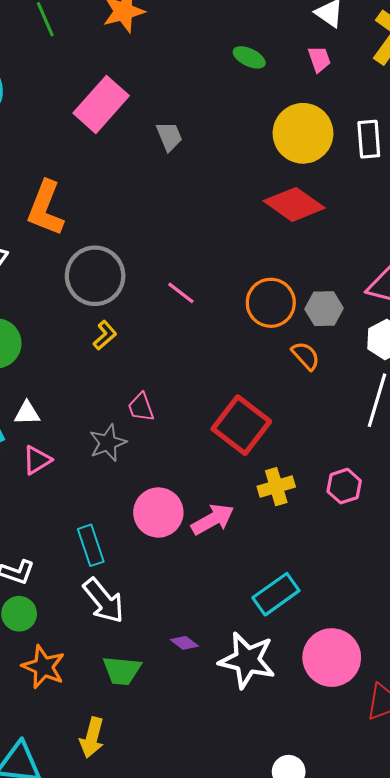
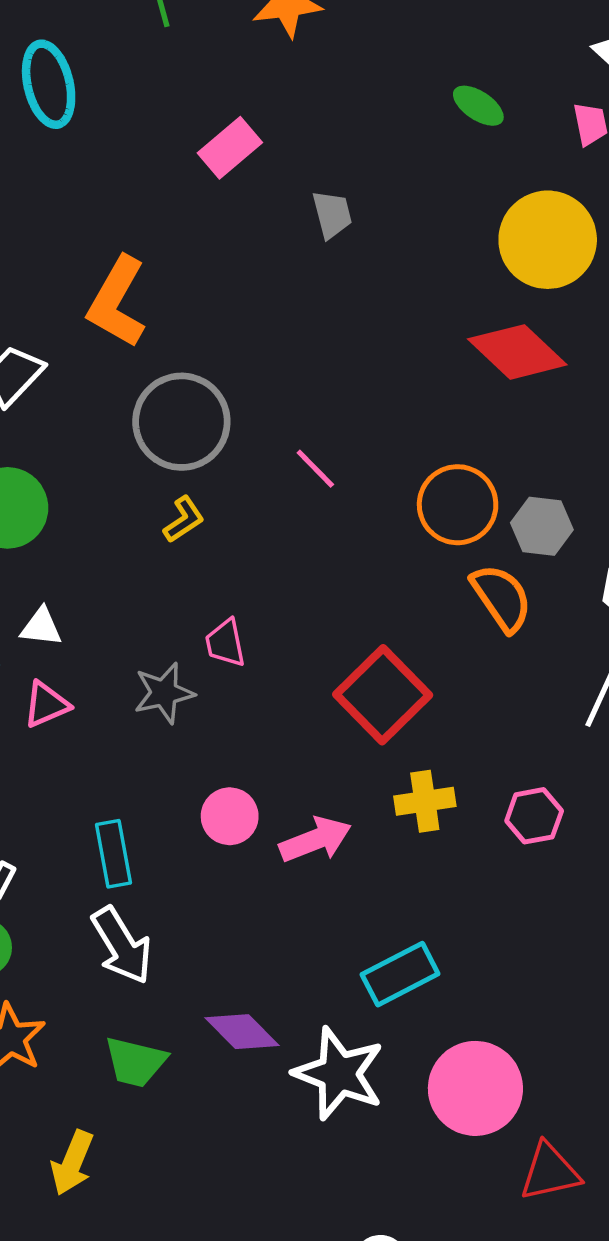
pink rectangle: (101, 104) -> (230, 148), size x0.7
orange semicircle: (306, 356) -> (502, 598), size x1.4
pink circle: (158, 512) -> (230, 816), size x0.7
purple diamond: (184, 643) -> (242, 1032), size x1.6

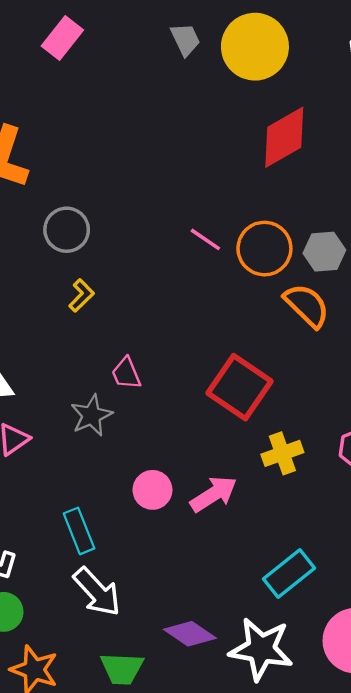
gray trapezoid: (332, 214) -> (185, 39), moved
yellow circle: (548, 240) -> (255, 47), moved
red diamond: (517, 352) -> (284, 137), turned -62
gray circle: (181, 422) -> (67, 230), size x0.7
pink line: (315, 469) -> (205, 239), moved

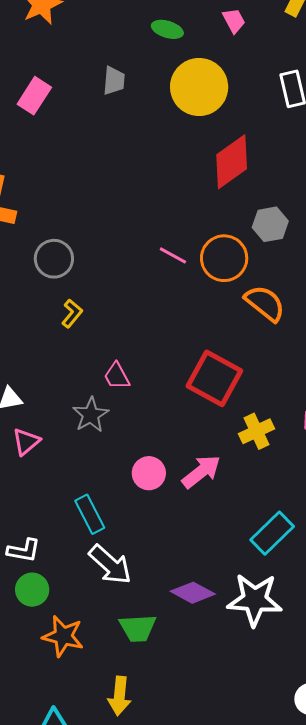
gray trapezoid: (185, 39) -> (114, 81), moved, turned 36
gray hexagon: (324, 252) -> (270, 224), moved

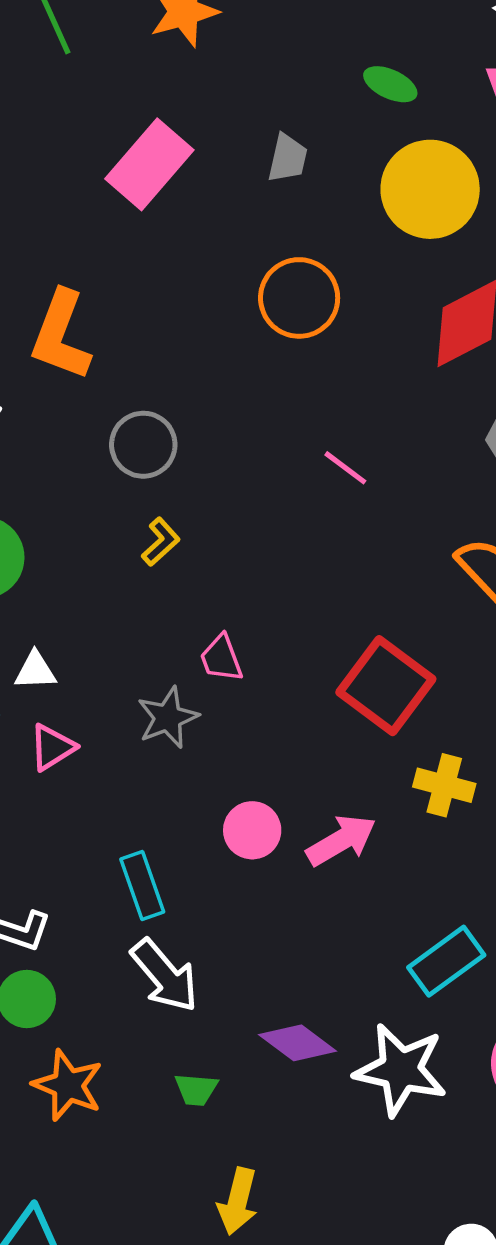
pink rectangle: (34, 96) -> (149, 164), size x1.4
orange circle: (224, 258) -> (299, 298), moved
yellow cross: (256, 431) -> (444, 785), turned 32
green trapezoid: (138, 628) -> (196, 1089), size x0.7
yellow arrow: (119, 696) -> (238, 1201), moved

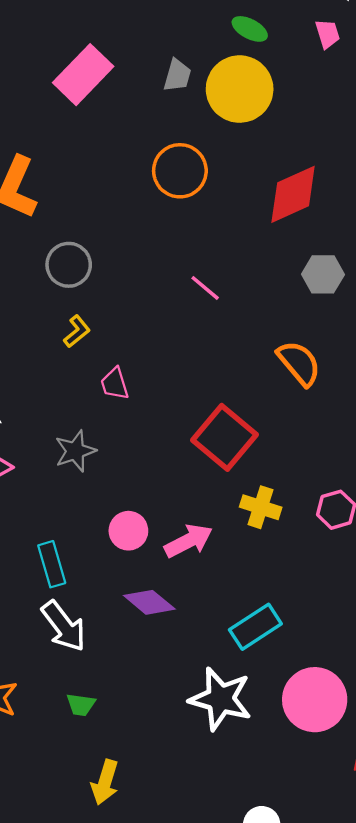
yellow circle: (430, 189) -> (240, 89), moved
pink trapezoid: (221, 658) -> (115, 384), moved
purple diamond: (298, 1043) -> (149, 602), moved

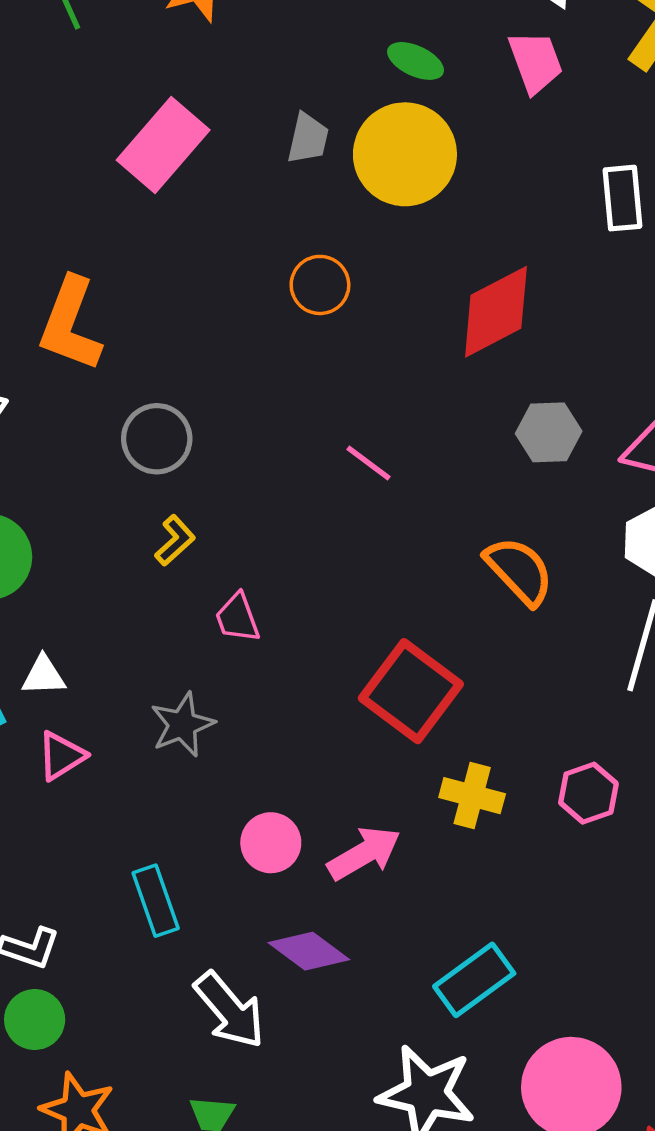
pink trapezoid: (327, 34) -> (536, 62), size x1.4
orange circle: (180, 171) -> (320, 285), size x0.7
white arrow: (64, 626) -> (230, 1010), moved

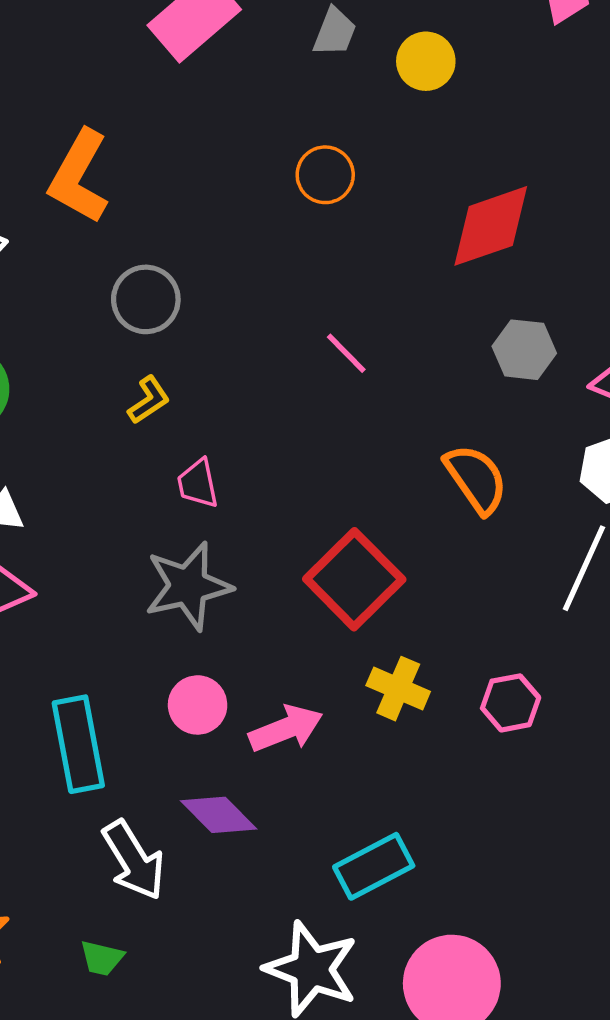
yellow circle: (405, 154) -> (426, 61), size x0.6
gray star: (182, 725) -> (188, 586), moved, size x1.4
cyan rectangle: (156, 901) -> (78, 744), size x1.4

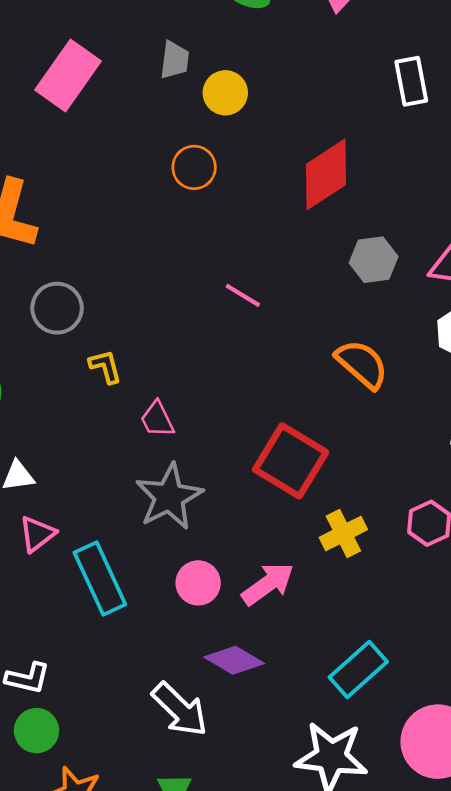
yellow circle: (426, 61) -> (225, 93), moved
gray circle: (146, 299) -> (57, 308), moved
yellow L-shape: (149, 400) -> (105, 367), turned -57
yellow cross: (398, 689) -> (343, 533), turned -36
cyan rectangle: (78, 744) -> (100, 579), moved

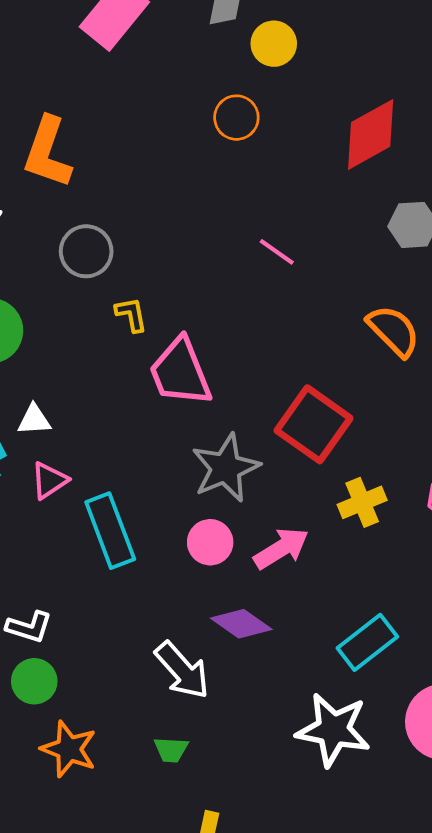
pink trapezoid: (157, 419) -> (180, 372), size x1.8
gray star: (169, 497) -> (226, 468), moved

